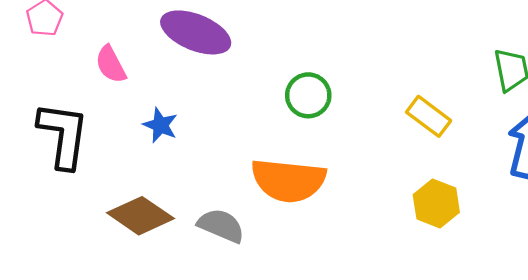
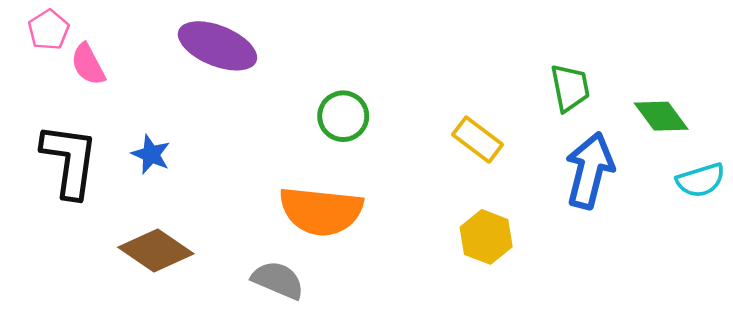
pink semicircle: (111, 64) -> (88, 64), moved
blue star: (160, 125) -> (151, 154), moved
gray semicircle: (221, 226) -> (278, 280), moved

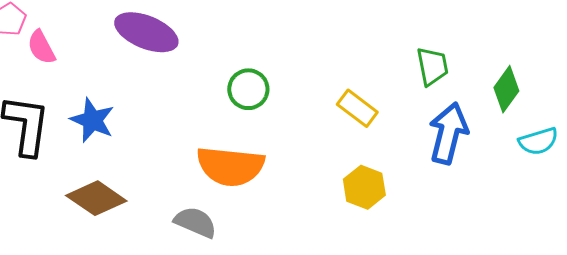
green diamond: (661, 116) -> (506, 89), turned 72
blue star: (151, 154) -> (92, 120), size x1.4

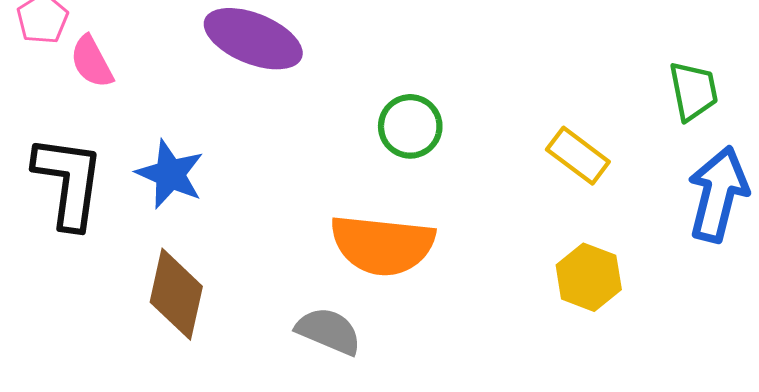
brown diamond: (96, 198) -> (176, 294), turned 68

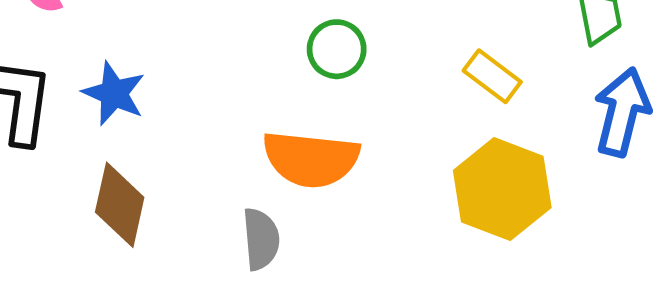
yellow hexagon: (589, 277) -> (502, 189), size x1.6
gray semicircle: (329, 331) -> (261, 239), turned 62

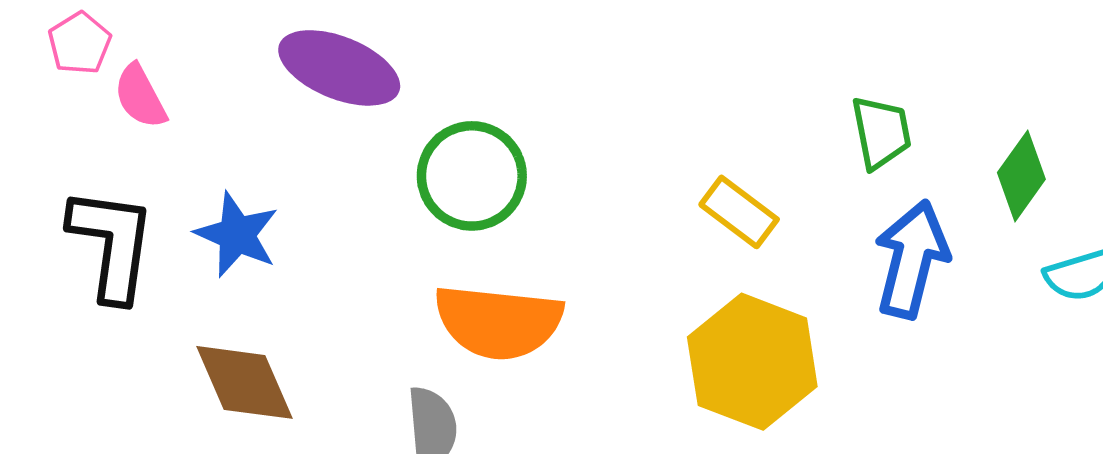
green circle: (337, 49) -> (472, 176), moved, size x1.4
brown diamond: (120, 205) -> (244, 382), turned -36

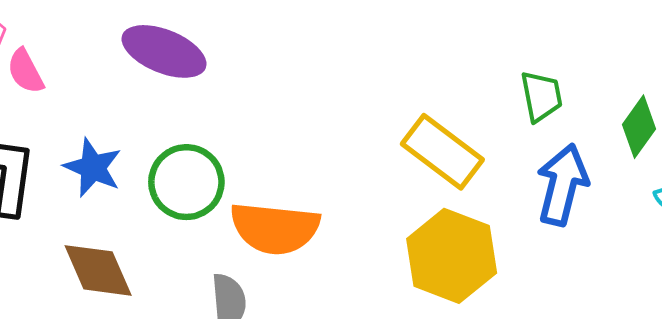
green circle: (472, 176) -> (186, 182), moved
yellow rectangle: (739, 212) -> (442, 152), size x1.5

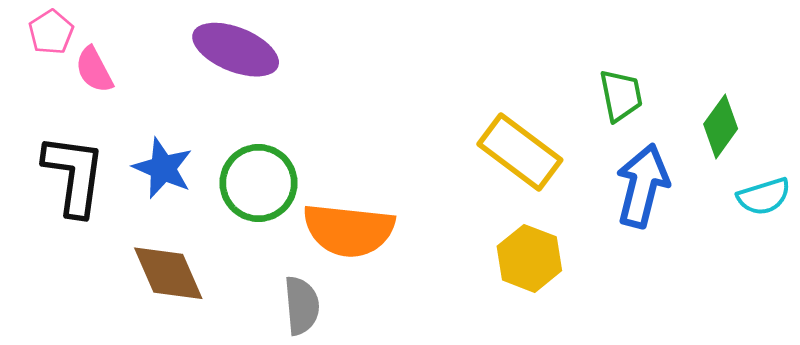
yellow hexagon: (452, 256) -> (529, 258), size x0.7

